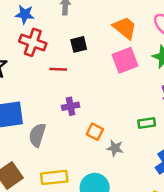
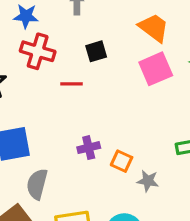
purple cross: (71, 106) -> (89, 148), moved
gray semicircle: (37, 135) -> (37, 184), moved

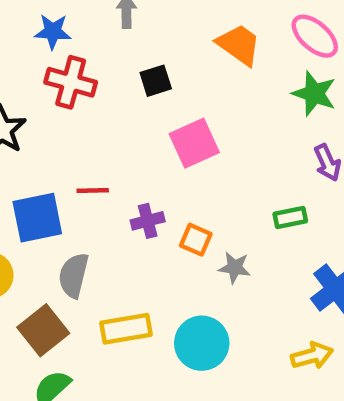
pink square: (156, 69) -> (194, 143), moved
red line: (72, 84) -> (93, 190), moved

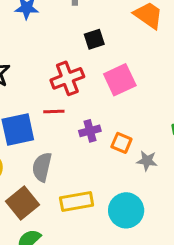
red cross: (71, 82) -> (67, 78), moved, turned -36

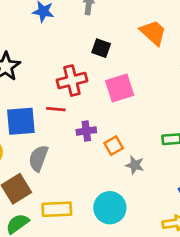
black square: (94, 39) -> (101, 48), turned 30
orange square: (121, 143) -> (114, 146), turned 30
yellow rectangle: (77, 201) -> (57, 209), moved

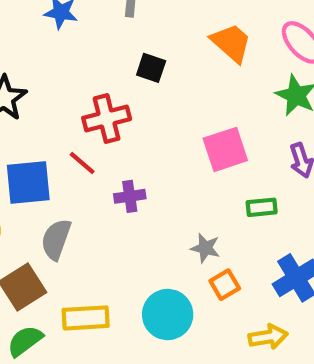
pink square: (120, 88) -> (225, 149), moved
red line: (56, 109) -> (82, 163), turned 36
orange square: (114, 146) -> (225, 285), moved

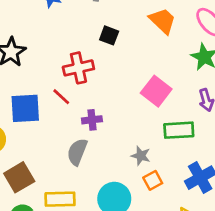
pink square: (225, 149) -> (156, 91), turned -36
green rectangle: (262, 207) -> (179, 130), size x1.5
gray semicircle: (56, 239) -> (77, 152), moved

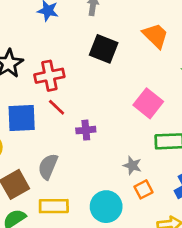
black square: (109, 35) -> (104, 49), size x1.5
red cross: (78, 68) -> (49, 76), moved
gray semicircle: (77, 152) -> (48, 167), moved

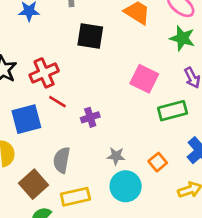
gray star: (132, 165) -> (116, 156), moved

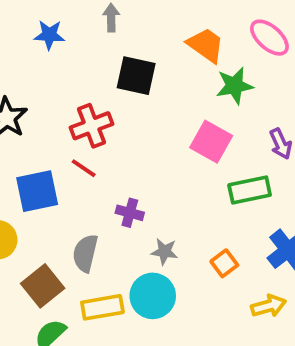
green star: (182, 38) -> (235, 86), moved, turned -30
red cross: (44, 73) -> (91, 126), moved
purple cross: (90, 117) -> (130, 213), moved, turned 30
cyan circle: (126, 186) -> (153, 296), moved

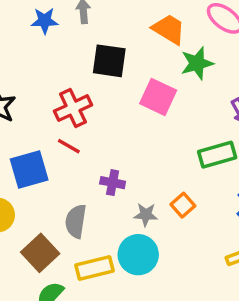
blue star: (49, 35) -> (45, 21), moved
pink square: (211, 142) -> (158, 97), moved
orange square: (224, 263) -> (183, 205), moved

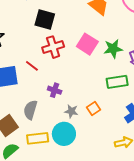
black square: (109, 61) -> (45, 20), moved
green star: (197, 63) -> (113, 49), moved
red cross: (73, 108) -> (53, 47), moved

